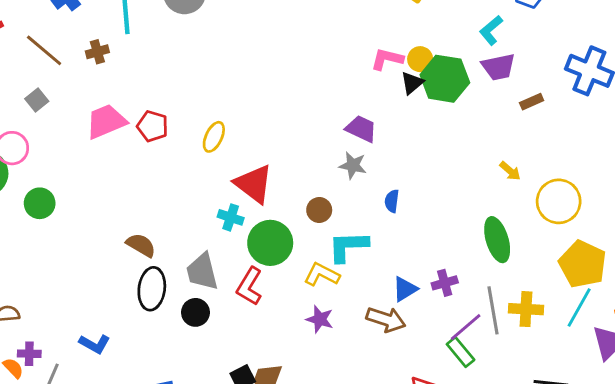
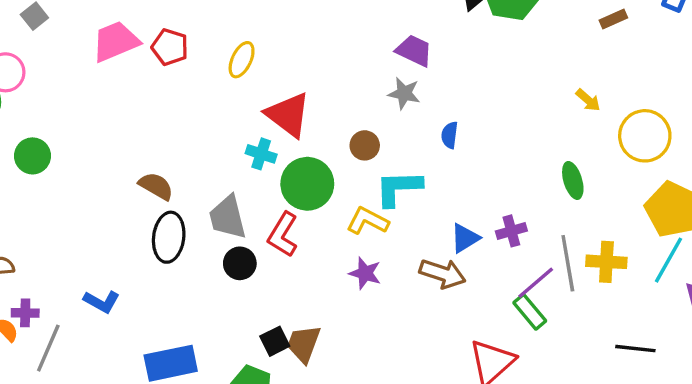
green circle: (40, 203) -> (32, 156), moved
green ellipse: (497, 240) -> (573, 180), size x0.7
black circle: (195, 312) -> (240, 263), moved

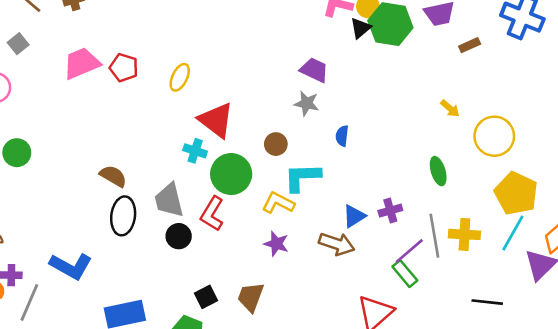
blue L-shape: (102, 302) -> (71, 266), size x1.5
brown trapezoid: (304, 344) -> (251, 297), moved

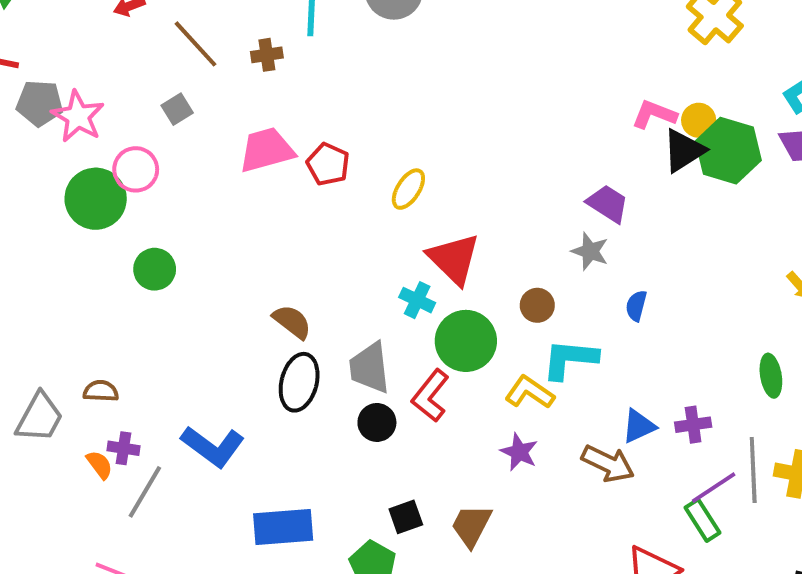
black triangle: (361, 28) -> (684, 151), size x1.4

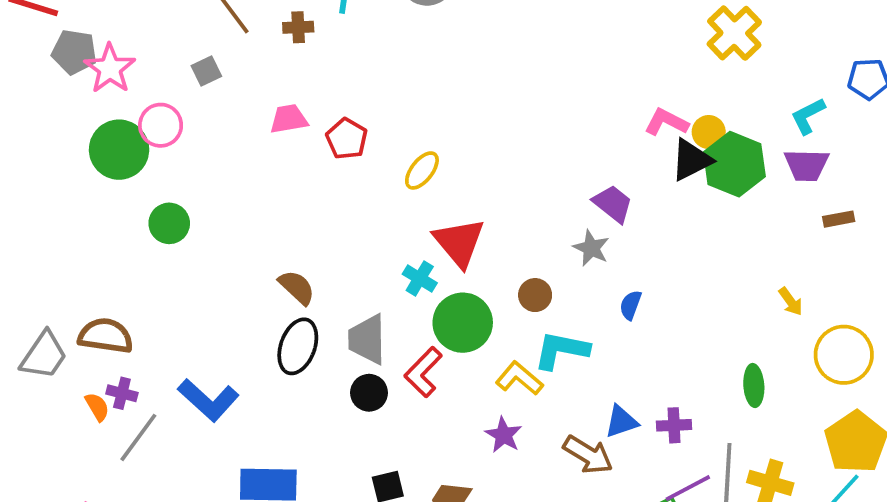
pink trapezoid: (267, 150) -> (289, 119), size x0.7
brown semicircle: (101, 391) -> (106, 336), size x1.6

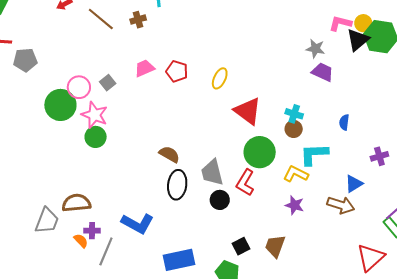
pink star: (110, 68) -> (95, 115), moved
gray square: (206, 71) -> (108, 83), moved
gray star: (591, 248) -> (315, 49), moved
cyan cross: (420, 278) -> (294, 114), moved
purple cross: (674, 425) -> (379, 156), moved

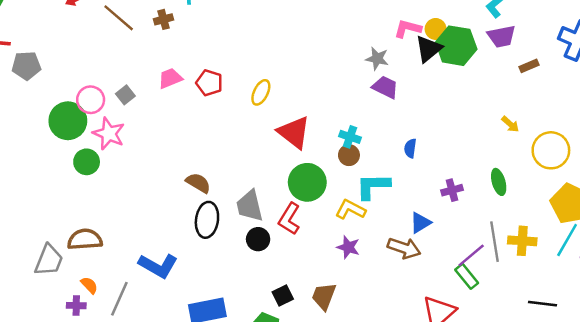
green circle: (96, 137) -> (87, 162), moved
purple cross: (92, 231) -> (76, 306), moved

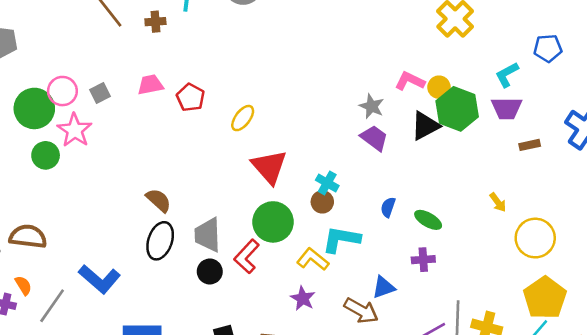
black triangle: (429, 49) -> (425, 126), moved
green ellipse: (499, 182) -> (428, 220), moved, turned -55

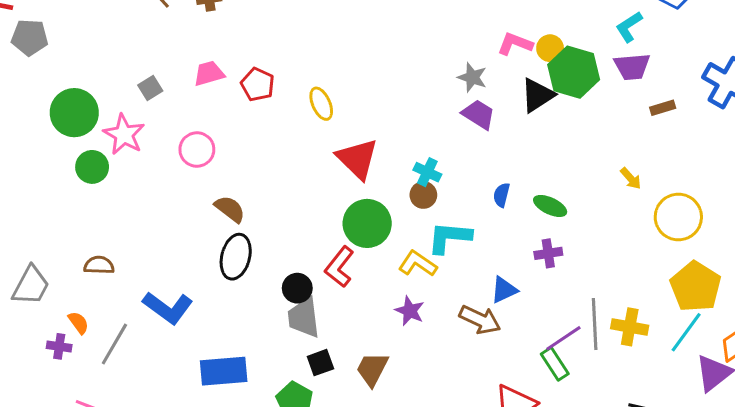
pink circle: (62, 91) -> (197, 150), moved
yellow ellipse: (243, 118) -> (321, 104), turned -56
gray trapezoid: (208, 235) -> (304, 318), moved
brown semicircle: (28, 237) -> (99, 265), moved, size x0.7

